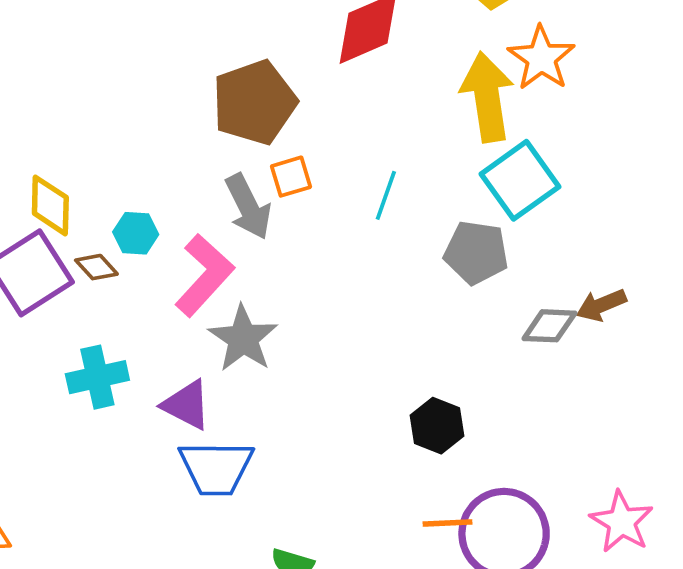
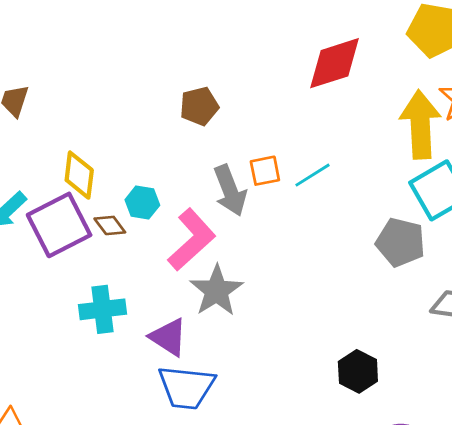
brown pentagon: (254, 102) -> (199, 106), moved, size x0.6
cyan line: (386, 195) -> (312, 175), moved, turned 33

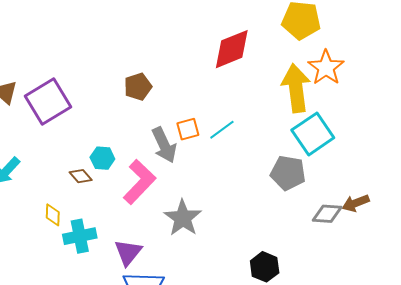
yellow diamond: (79, 175) -> (53, 215), moved, size x0.7
purple square: (59, 225) -> (48, 101), moved
gray star: (216, 291) -> (183, 218), moved
purple triangle: (168, 337) -> (128, 252), turned 40

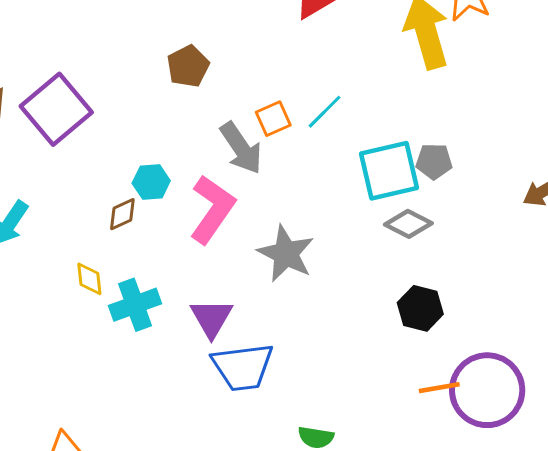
cyan square: (313, 134) -> (389, 171), moved, turned 30
gray pentagon: (288, 173) -> (434, 161), size x0.7
brown diamond: (81, 176) -> (122, 214), turned -65
gray diamond: (327, 214) -> (408, 224), moved, turned 32

